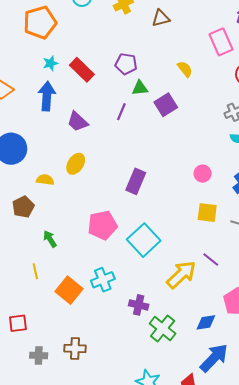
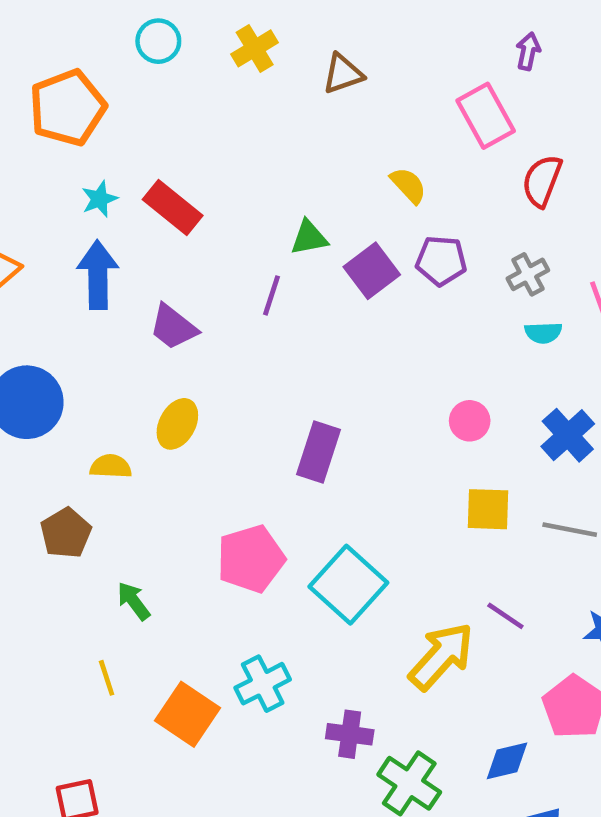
purple pentagon: (126, 64) -> (441, 261), moved

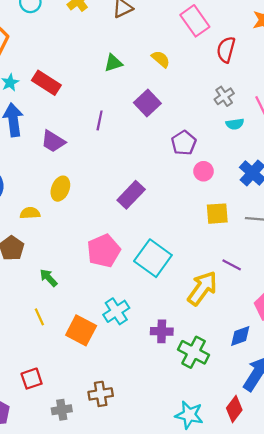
green triangle: (309, 238) -> (113, 63), moved
purple pentagon: (441, 261) -> (184, 143), moved, turned -30
purple rectangle: (319, 452) -> (131, 195), turned 32

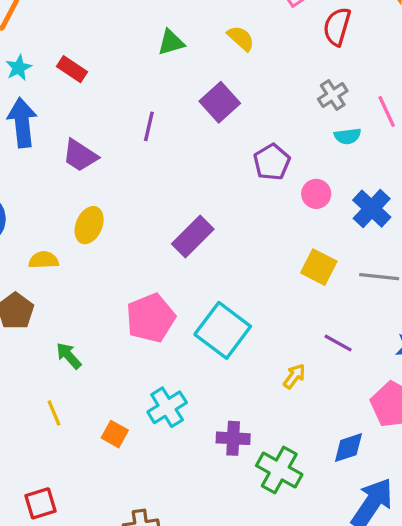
red rectangle: (46, 83) -> (72, 69), size x0.7
pink circle: (204, 171) -> (316, 194), moved
yellow square: (217, 214) -> (319, 267), turned 30
yellow arrow: (202, 288) -> (294, 376), size x0.5
orange square: (81, 330) -> (115, 434), size x0.6

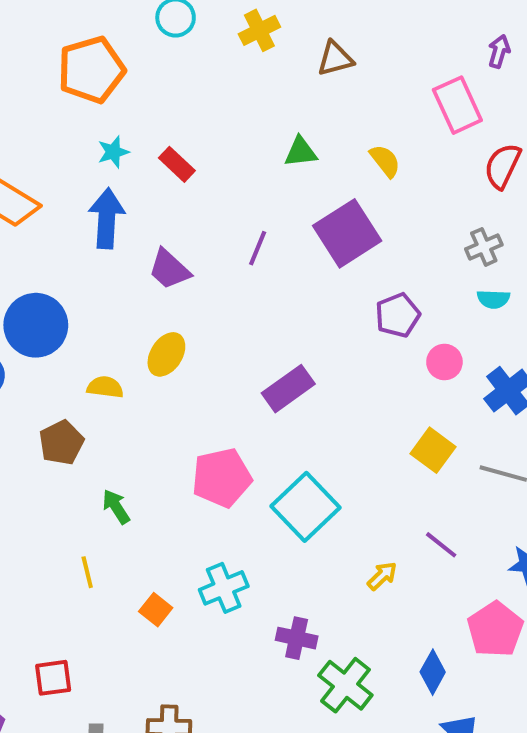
purple square: (220, 102) -> (347, 233), size x1.4
blue diamond: (348, 448) -> (433, 672), turned -52

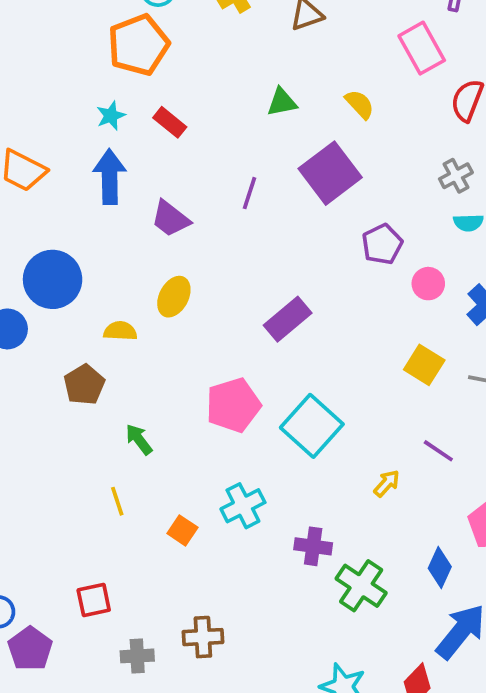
orange pentagon: (91, 70) -> (138, 45), moved

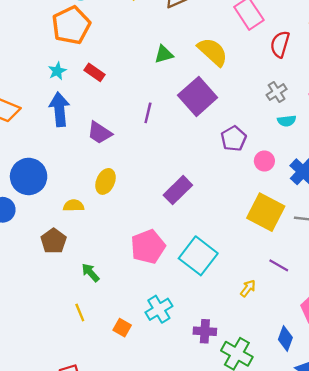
yellow semicircle: (360, 104) -> (213, 52), size x1.6
yellow square: (424, 365) -> (266, 212), size x1.5

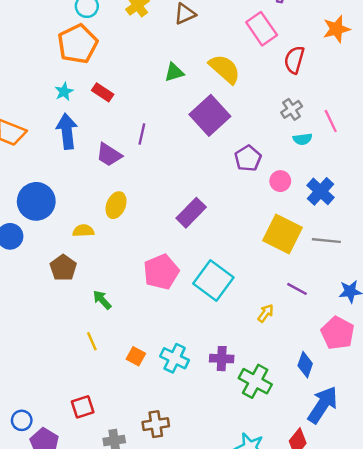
purple line: (148, 113) -> (142, 134), moved
cyan cross: (159, 309) -> (175, 358), moved, turned -32

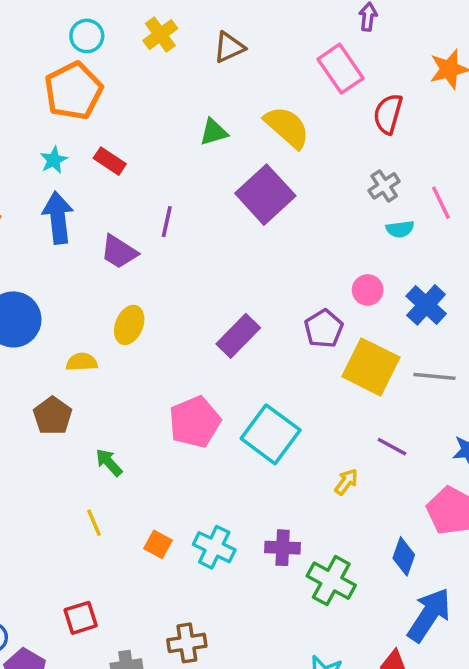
purple pentagon: (248, 158) -> (324, 329), moved

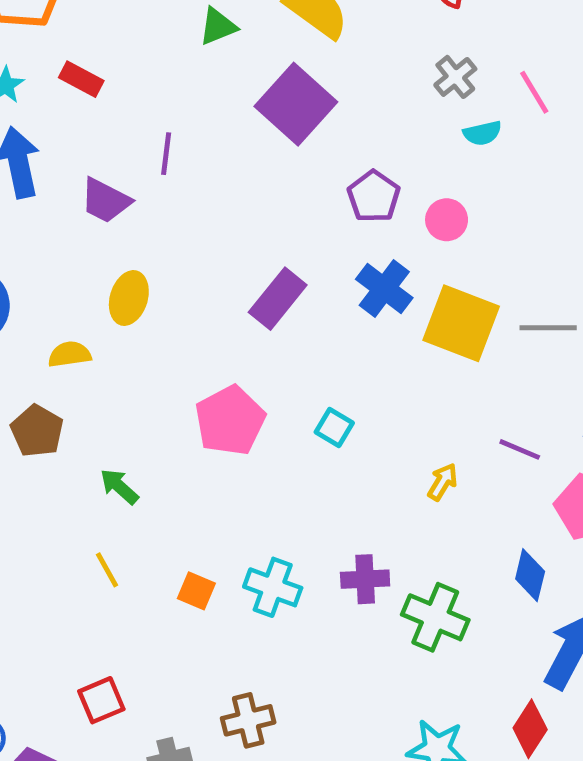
blue cross: (426, 305) -> (384, 288), moved
purple pentagon: (324, 329) -> (374, 196), moved
cyan square: (271, 434) -> (334, 428), size x0.5
purple line: (392, 447) -> (520, 449), moved

